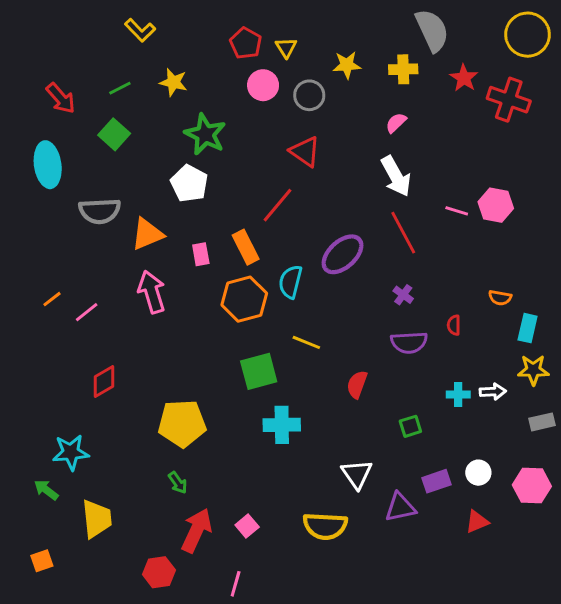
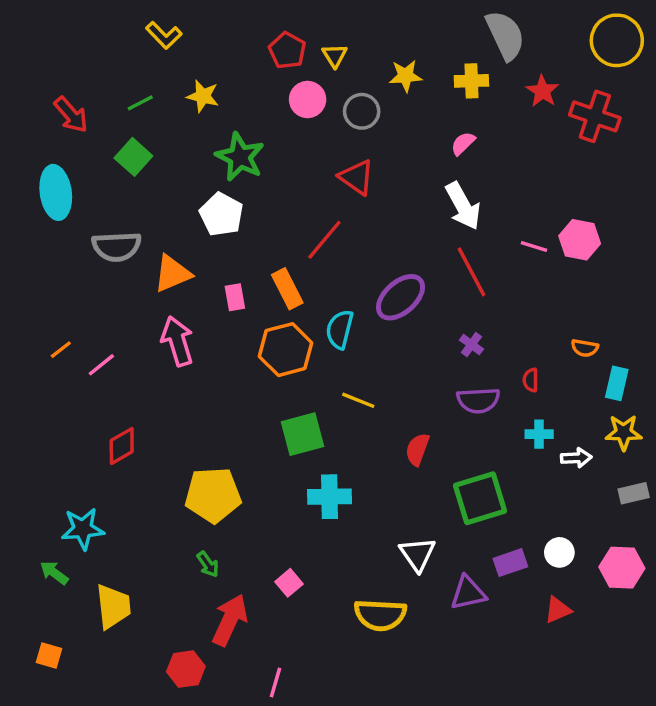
cyan cross: (458, 395) -> (539, 434), moved
green square: (410, 426) -> (480, 498), size x2.0
pink square: (247, 526) -> (289, 583), moved
orange square: (42, 561) -> (49, 656), turned 35

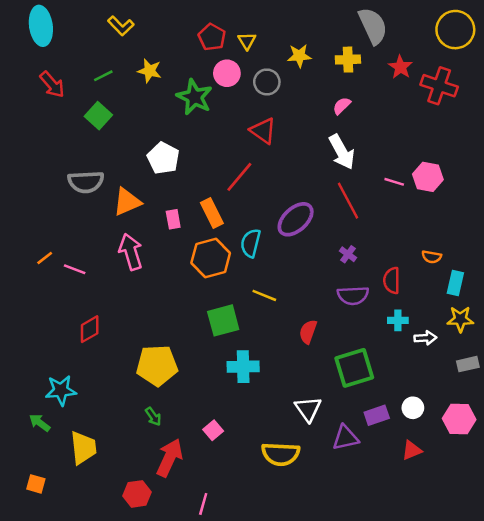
green star: (240, 157) -> (194, 97), moved
cyan ellipse: (56, 192) -> (41, 26), moved
pink line: (101, 365) -> (75, 269), turned 60
red semicircle: (531, 380) -> (392, 280), size x1.5

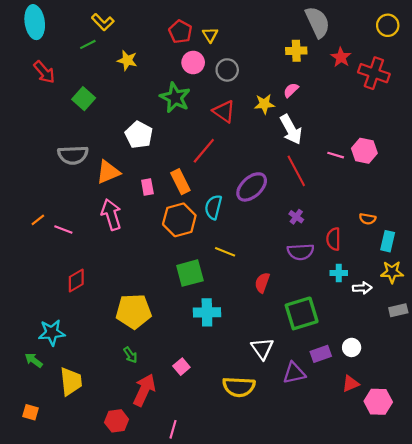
yellow circle: (455, 30) -> (388, 25), size x0.7
yellow star: (299, 56) -> (264, 104), moved
green line: (103, 76) -> (88, 44), moved
green star: (194, 97) -> (175, 98), moved
pink hexagon: (459, 419) -> (378, 402), moved

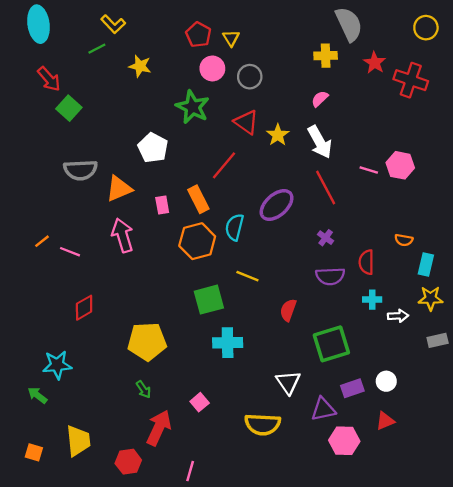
green square: (84, 99) -> (69, 108), moved
yellow star: (264, 104) -> (278, 135), moved, turned -30
yellow trapezoid: (71, 381) -> (78, 441), moved
pink hexagon: (378, 402) -> (344, 441), moved

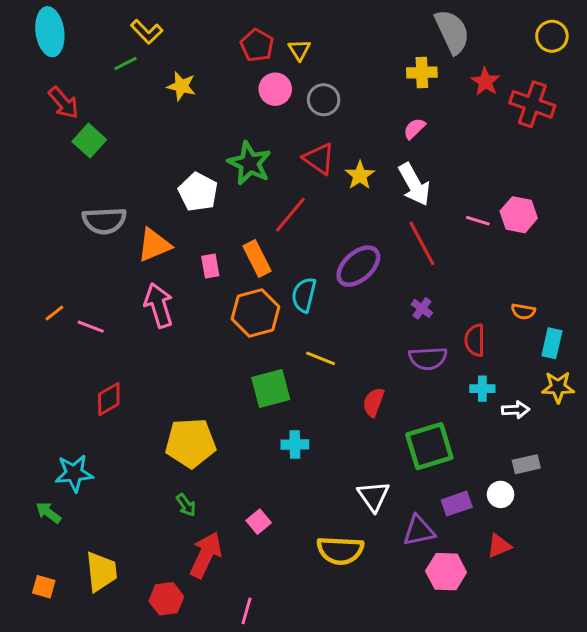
green star: (193, 107) -> (249, 163), moved
gray rectangle: (438, 340) -> (526, 464), moved
cyan cross: (228, 343) -> (295, 445), size x0.7

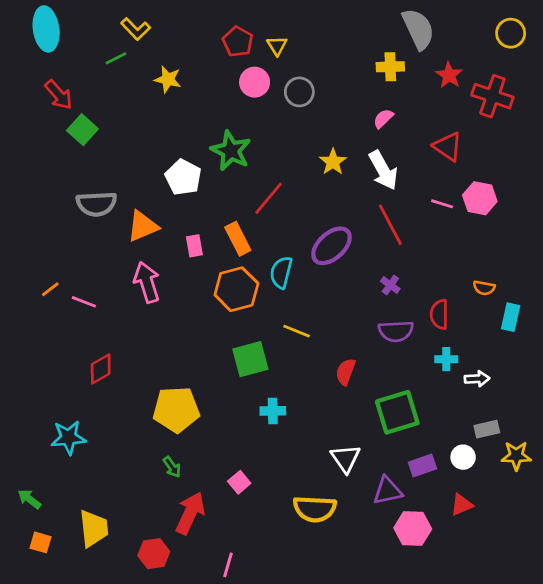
red triangle: (319, 159) -> (448, 146), moved
yellow star: (558, 387) -> (516, 456), moved
green arrow: (48, 513) -> (29, 499), moved

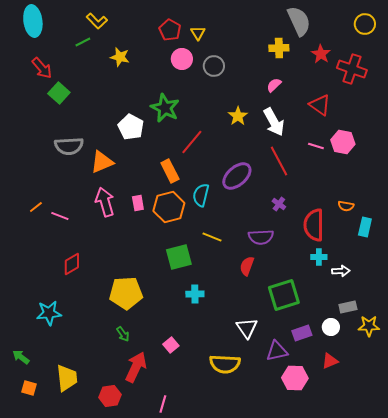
pink rectangle: (194, 246) -> (138, 203), moved
red semicircle: (439, 314) -> (314, 225), size x1.5
purple semicircle: (396, 331) -> (261, 237), moved

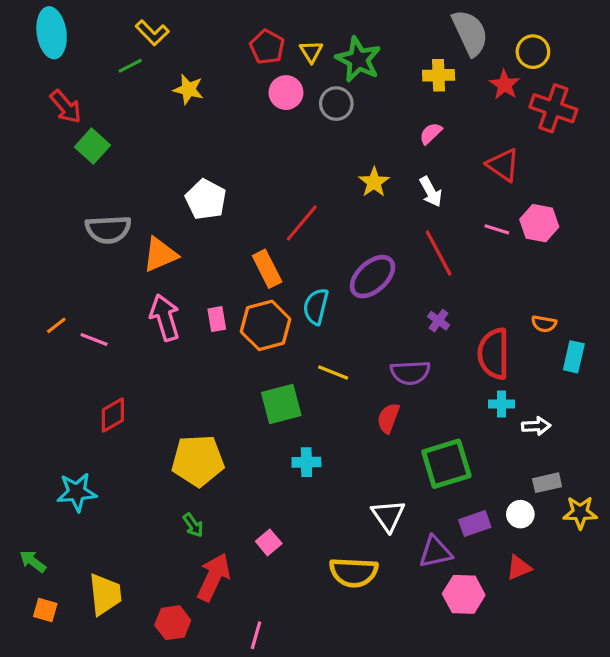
yellow circle: (365, 24) -> (533, 52), moved
green star: (165, 108) -> (358, 59), moved
white arrow: (274, 122) -> (431, 192), size x0.7

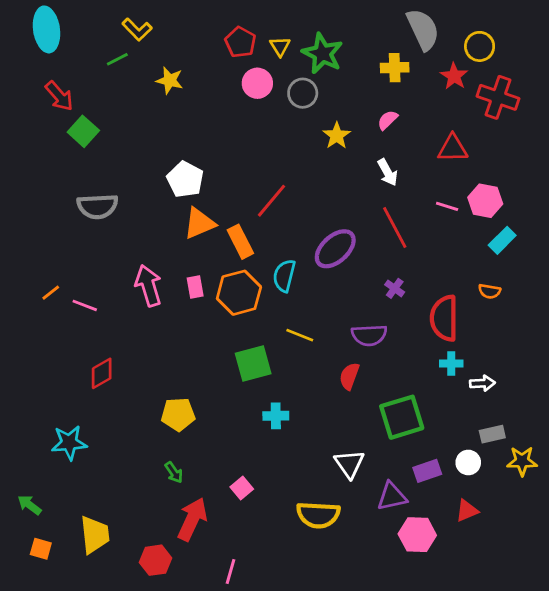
red triangle: (503, 165) -> (453, 148), turned -36
yellow star: (374, 182) -> (337, 136), moved
orange triangle: (160, 255) -> (199, 223), moved
cyan rectangle: (574, 357) -> (502, 240), moved, turned 32
yellow pentagon: (198, 461) -> (178, 414), size x0.7

